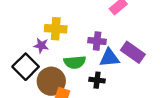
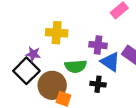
purple star: (41, 45) -> (33, 54), moved
blue triangle: (109, 58) -> (110, 62), turned 40

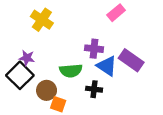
yellow cross: (57, 33) -> (42, 20), moved, turned 30
brown circle: (52, 85) -> (47, 90), size x0.7

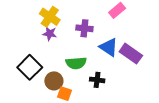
purple cross: (94, 49) -> (84, 28), moved
purple star: (27, 58) -> (50, 34), moved
blue triangle: (107, 66) -> (109, 47), moved

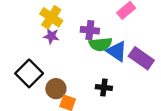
green semicircle: (76, 63) -> (100, 44), moved

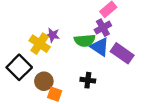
yellow cross: (51, 17) -> (40, 44), moved
purple cross: (90, 30) -> (103, 28), moved, turned -35
purple star: (51, 36) -> (52, 35), moved

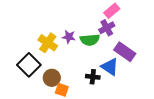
purple star: (52, 35) -> (69, 37), moved
blue triangle: (100, 47) -> (110, 67), moved

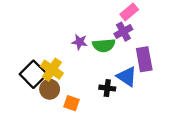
yellow cross: (48, 43) -> (52, 70), moved
purple rectangle: (125, 52) -> (144, 59), turned 45
brown circle: (52, 78) -> (50, 89), moved

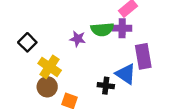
purple cross: (123, 32) -> (122, 28), turned 30
green semicircle: (104, 45) -> (102, 29), moved
black square: (33, 74) -> (27, 42), moved, size x0.7

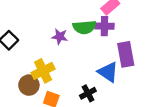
yellow cross: (50, 67) -> (43, 71), moved, turned 30
black cross: (106, 86) -> (88, 93), moved, turned -35

